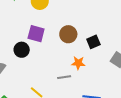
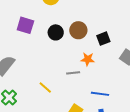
purple square: (36, 34) -> (25, 25), moved
black circle: (22, 50) -> (56, 32), moved

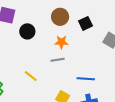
black circle: (56, 32) -> (27, 31), moved
orange star: (88, 59) -> (61, 42), moved

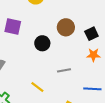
black circle: (27, 31) -> (42, 43), moved
orange star: (61, 42) -> (93, 55), moved

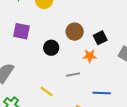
orange star: (93, 55) -> (90, 56), moved

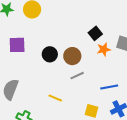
brown circle: (75, 32) -> (72, 56), moved
orange star: (90, 56) -> (104, 49), moved

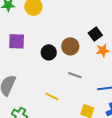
brown circle: (72, 56) -> (70, 46), moved
gray line: (77, 76) -> (75, 75), turned 40

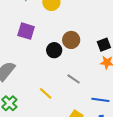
brown circle: (70, 46) -> (71, 40), moved

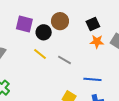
purple square: (26, 31) -> (24, 24), moved
yellow line: (46, 93) -> (40, 54), moved

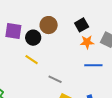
gray line: (65, 60) -> (55, 79), moved
blue line: (92, 79) -> (93, 65), moved

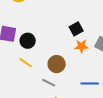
brown circle: (49, 25) -> (57, 64), moved
blue line: (93, 65) -> (90, 84), moved

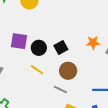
black square: (76, 29) -> (61, 48), moved
orange star: (81, 46) -> (93, 43), moved

